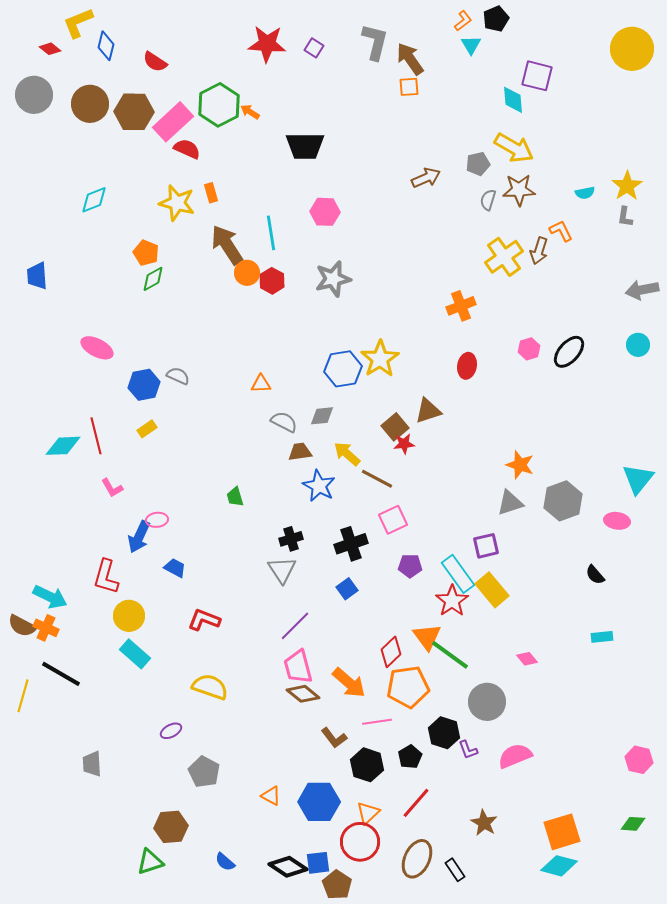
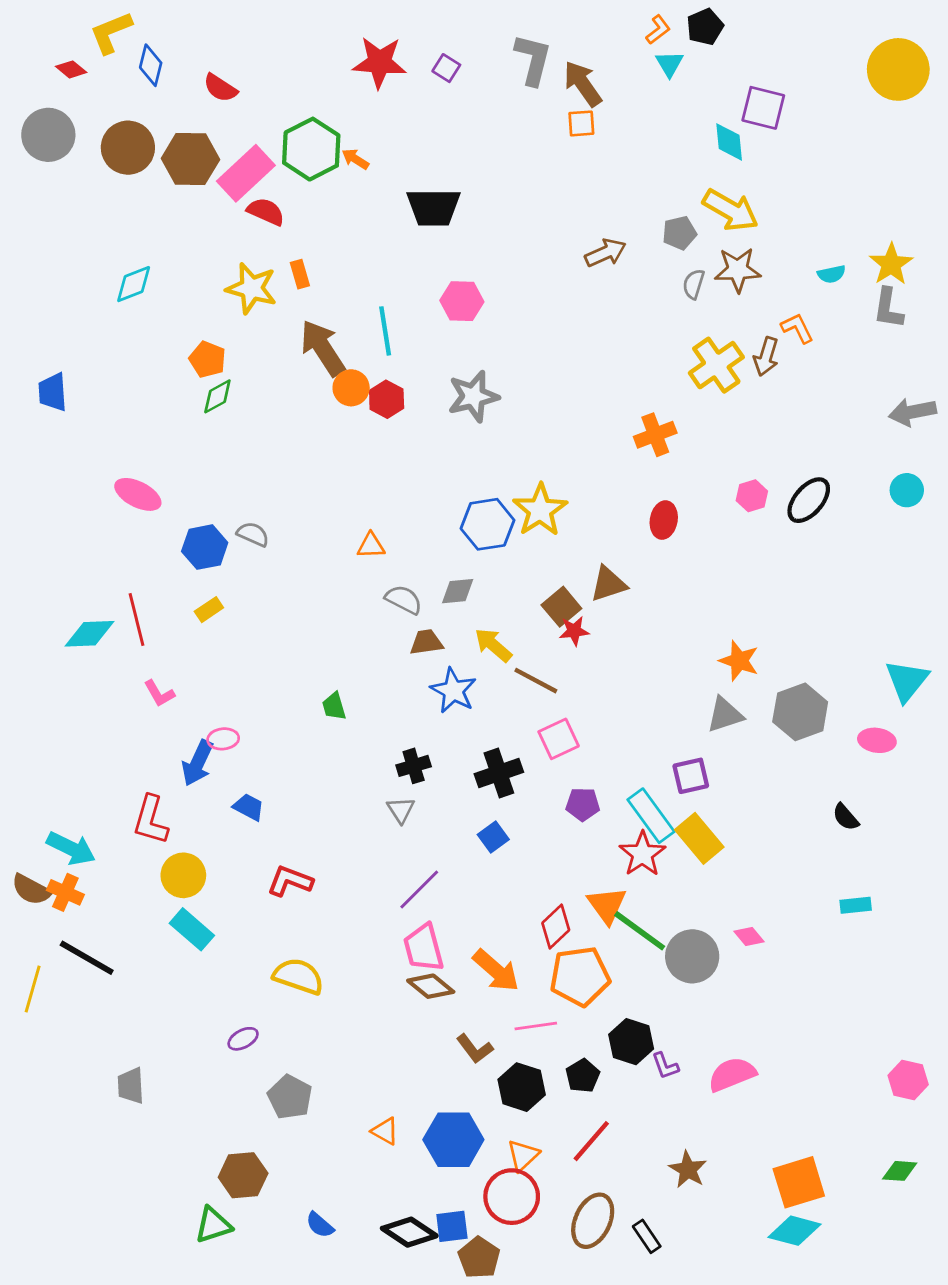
gray L-shape: (625, 217) -> (888, 308), size x1.4
gray triangle: (282, 570) -> (401, 810), size x0.7
gray circle: (487, 702) -> (692, 956), moved

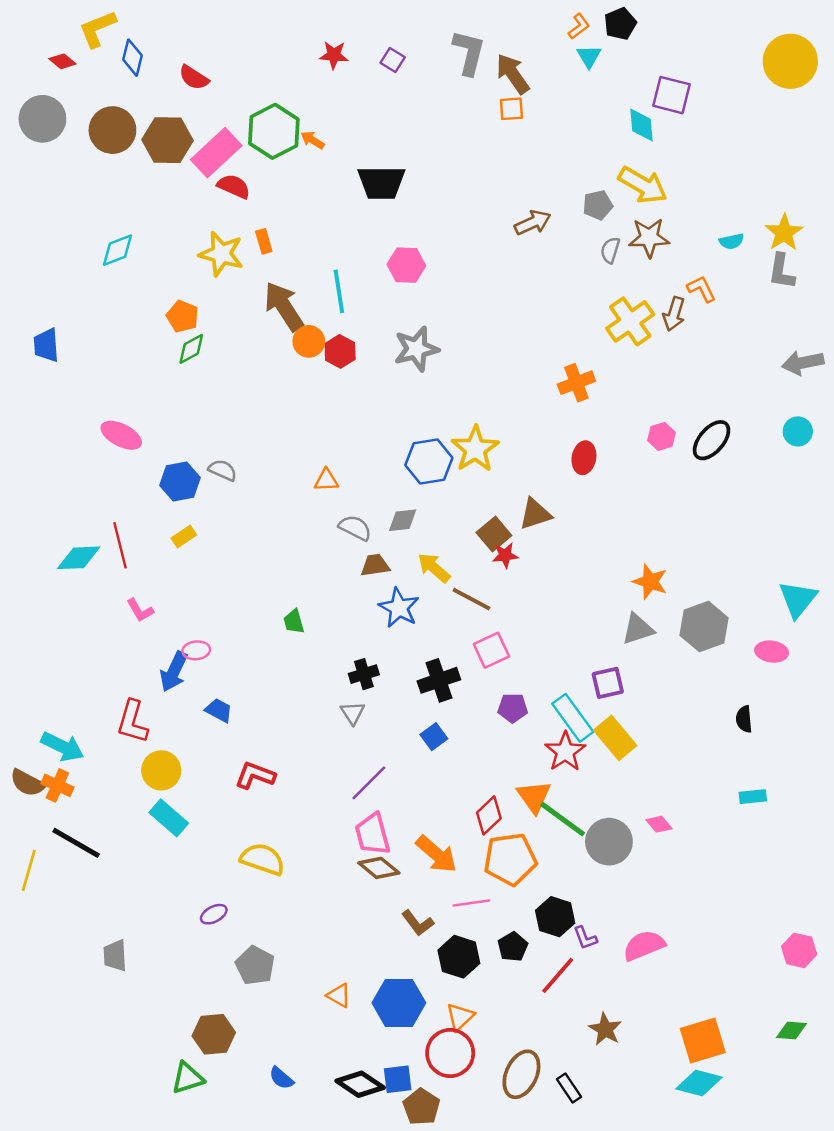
red star: (379, 62) -> (334, 55), size x0.6
black semicircle: (846, 817) -> (744, 719), turned 36
red line: (591, 1141) -> (558, 975), moved

